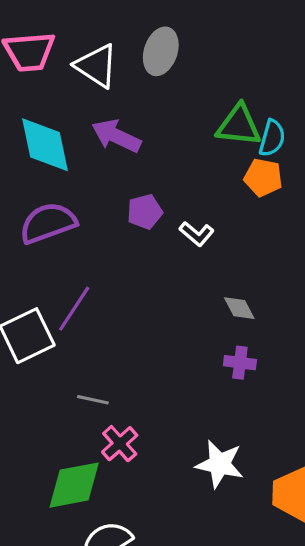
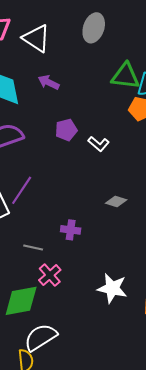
gray ellipse: (161, 51) -> (94, 28), moved
purple arrow: (116, 136) -> (49, 82), size x0.7
gray diamond: (239, 308) -> (116, 202), moved, turned -45
purple cross: (240, 363) -> (71, 230), moved

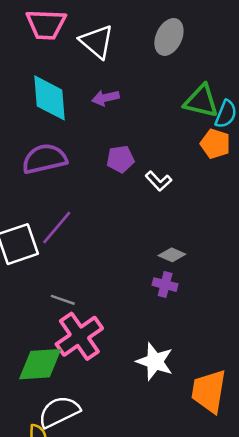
purple arrow: (49, 82) -> (105, 98), turned -45
purple cross: (71, 230) -> (165, 285), moved
pink cross: (50, 275) -> (79, 336), size x1.6

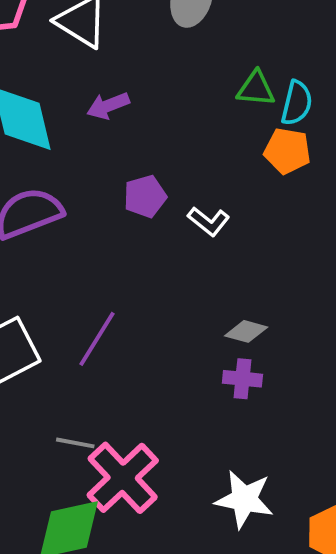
green triangle: (201, 101) -> (256, 89), size x0.7
purple line: (57, 228) -> (97, 339), moved
gray line: (63, 300) -> (75, 443), moved

